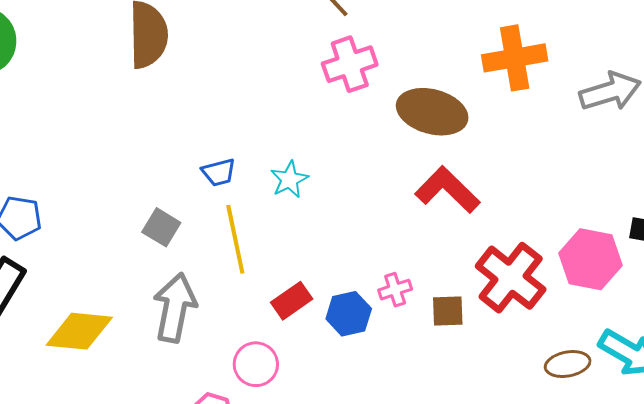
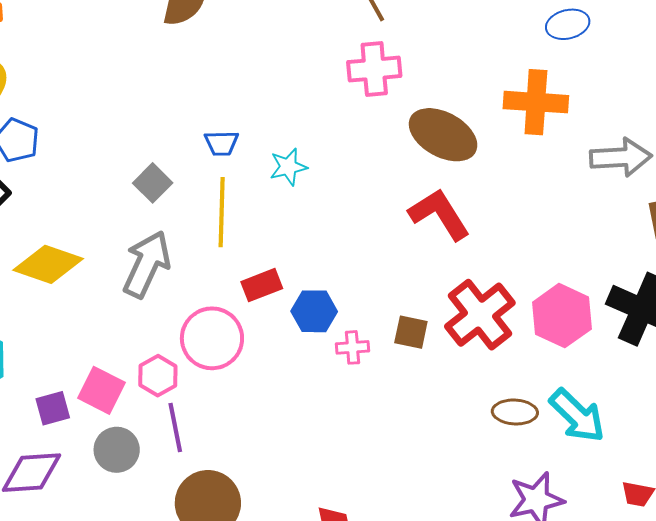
pink cross: (395, 290) -> (353, 347), moved
pink circle: (256, 364) -> (212, 338), size x1.4

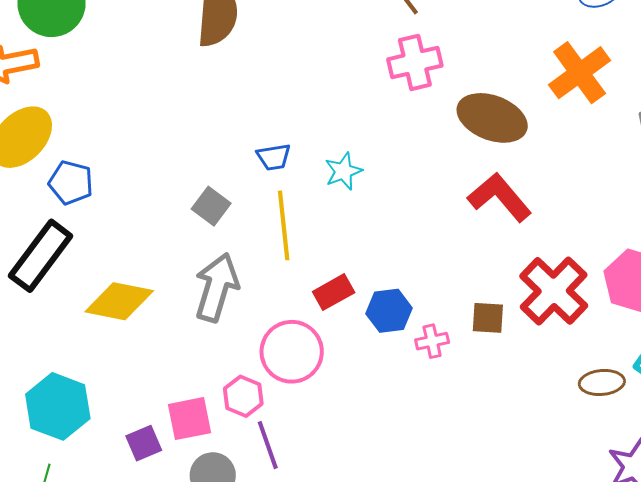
orange cross: (536, 102) -> (580, 73), turned -32
pink square: (102, 390) -> (190, 419), turned -30

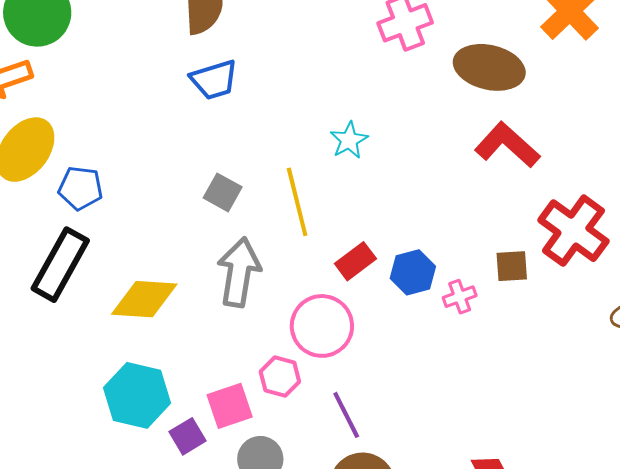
blue trapezoid: (274, 157) -> (214, 80), moved, size x1.4
cyan hexagon: (58, 406) -> (137, 395), moved
purple line: (268, 445) -> (346, 415), moved

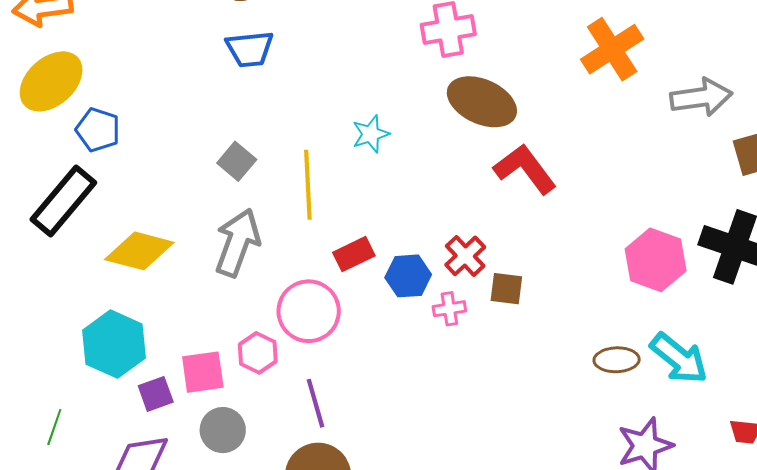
brown ellipse: (489, 67) -> (482, 102), moved
red cross: (573, 231) -> (465, 256), moved, size x0.6

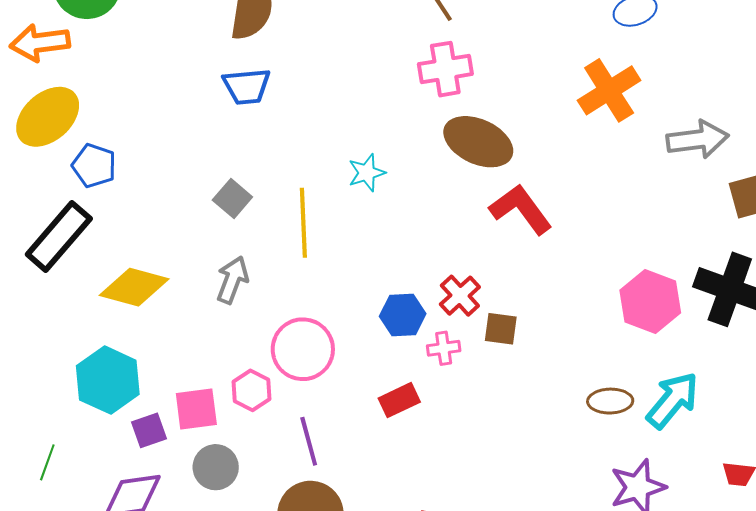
gray arrow: (237, 243) -> (232, 280), size x0.7
red rectangle: (354, 254) -> (399, 400), moved
cyan arrow: (679, 358) -> (673, 400), turned -90

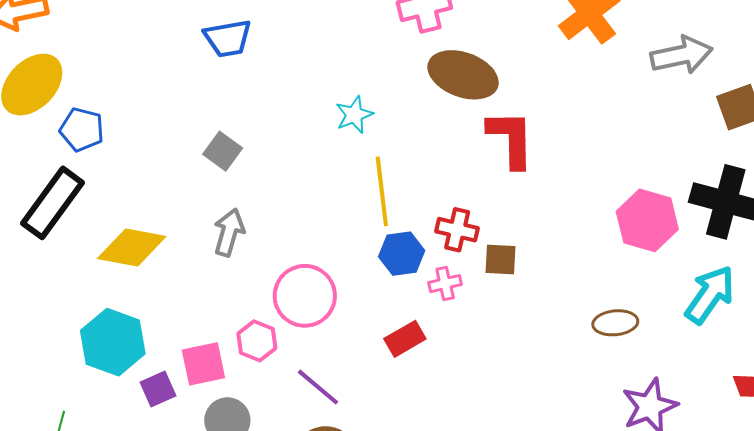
red L-shape: (521, 209) -> (511, 139), turned 40
yellow line: (303, 223) -> (382, 191), moved
red cross: (460, 296) -> (457, 230), turned -30
cyan arrow: (673, 400) -> (710, 295), moved
purple line: (309, 441) -> (318, 387), turned -30

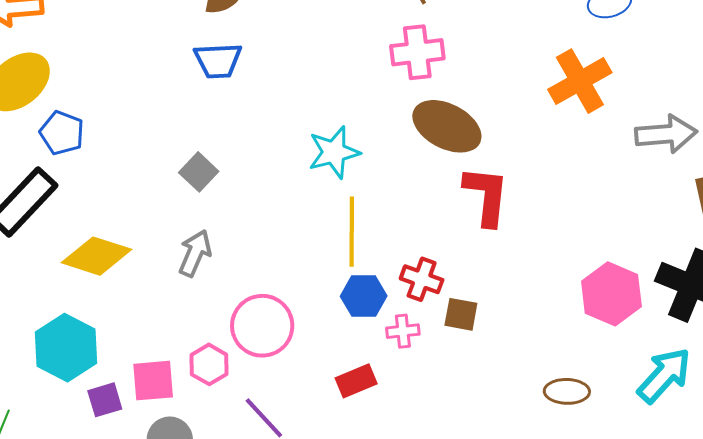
cyan star: (354, 115) -> (334, 152), size x1.4

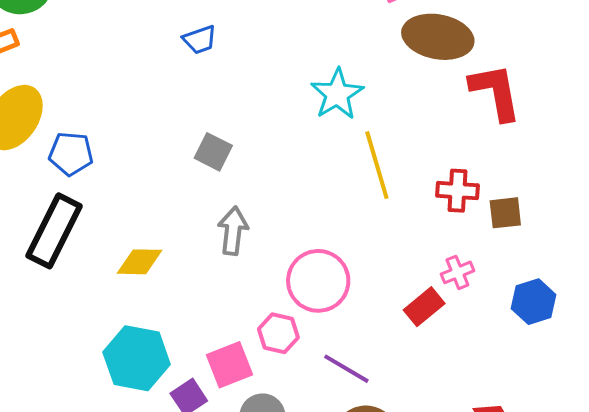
blue trapezoid: (218, 61) -> (200, 40), size x0.7
yellow diamond: (97, 256) -> (140, 262), size x0.7
blue hexagon: (364, 296) -> (534, 302), moved
pink cross: (403, 331) -> (457, 272), moved

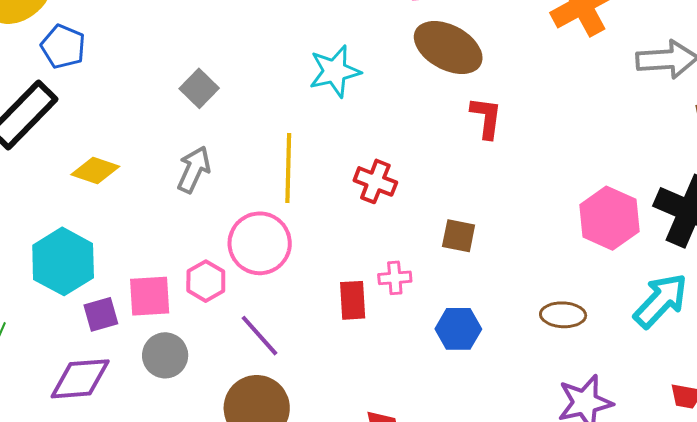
red L-shape: (496, 92) -> (486, 118), size x0.7
yellow line: (377, 165) -> (288, 168), moved
red cross: (458, 191) -> (375, 181), moved
red rectangle: (424, 307) -> (353, 300), turned -72

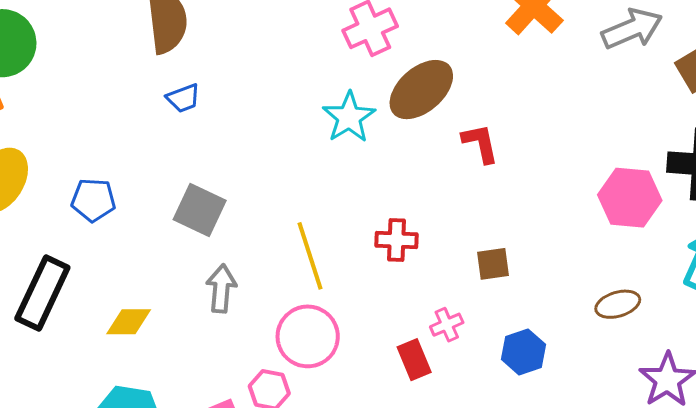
blue pentagon: (63, 47) -> (93, 200), moved
brown ellipse: (448, 47) -> (421, 90), turned -50
cyan star: (335, 71) -> (349, 117), moved
gray square: (199, 88) -> (200, 210), size x1.4

